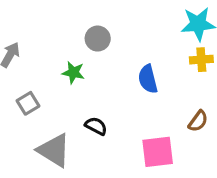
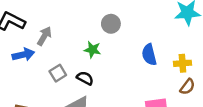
yellow cross: (201, 60) -> (182, 63), moved
black semicircle: (96, 126) -> (85, 78), moved

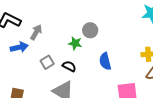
gray circle: (111, 24) -> (90, 30), moved
blue semicircle: (149, 55) -> (105, 61), moved

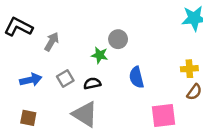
blue arrow: (19, 47) -> (31, 80), moved
black semicircle: (69, 66) -> (92, 83), turned -40

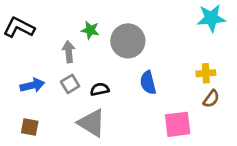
gray circle: (118, 39) -> (128, 41), size x1.6
gray arrow: (52, 42) -> (69, 52), moved, turned -36
green star: (100, 55) -> (90, 30), moved

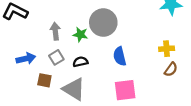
green star: (90, 30) -> (80, 35), moved
pink square: (178, 124) -> (125, 90), moved
brown square: (30, 127) -> (44, 80), moved

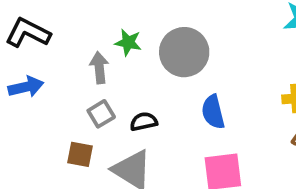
green star: (80, 35) -> (128, 42), moved
blue arrow: (26, 58) -> (26, 87), moved

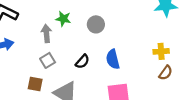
gray circle: (184, 52) -> (96, 24), size x0.6
black semicircle: (144, 122) -> (82, 62), moved, turned 144

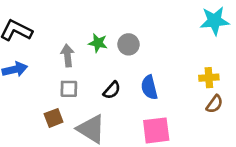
green star: (63, 19) -> (98, 43), moved
gray square: (48, 60) -> (69, 89), turned 32
brown square: (35, 84) -> (54, 118), turned -32

